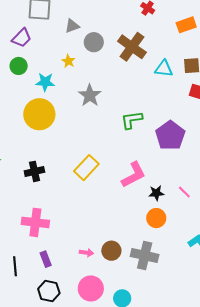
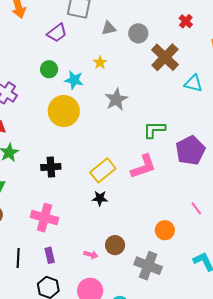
gray circle: (94, 42) -> (138, 33), moved
green circle: (19, 66) -> (49, 69), moved
pink L-shape: (134, 175) -> (143, 167), moved
black star: (156, 193) -> (100, 198), moved
brown circle: (111, 251) -> (115, 245), moved

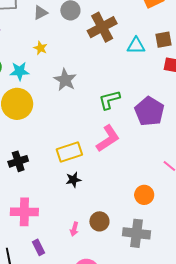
brown cross: (165, 57) -> (102, 27), turned 32
yellow rectangle: (103, 170) -> (69, 152), turned 35
pink arrow: (91, 255) -> (74, 229), moved, turned 104

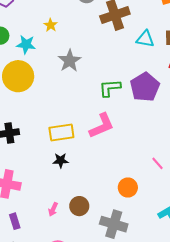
purple pentagon: (149, 111) -> (145, 87), moved

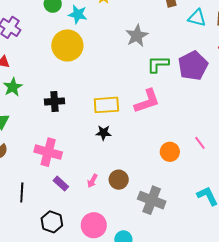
gray star: (70, 61) -> (137, 36), moved
orange circle: (128, 187) -> (170, 152), moved
purple rectangle: (15, 221) -> (61, 184), moved, turned -35

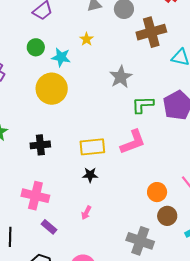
brown circle: (119, 180) -> (167, 216), moved
pink arrow: (92, 181) -> (86, 213), moved

